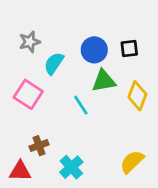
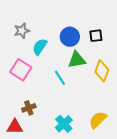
cyan cross: (71, 167) -> (64, 124), moved

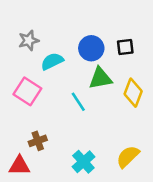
cyan semicircle: (40, 47) -> (52, 61), turned 30

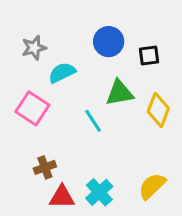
blue circle: (91, 48) -> (109, 42), moved
red triangle: (19, 166) -> (62, 197), moved

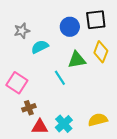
black square: (149, 56) -> (96, 20), moved, size x1.5
pink square: (32, 108) -> (17, 83), moved
yellow diamond: (158, 110) -> (101, 52), moved
yellow semicircle: (152, 186) -> (98, 120), turned 30

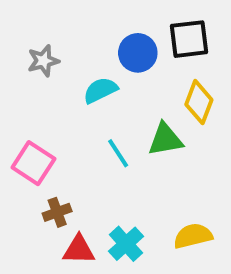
cyan semicircle: (40, 47) -> (100, 90), moved
green triangle: (77, 60) -> (165, 139), moved

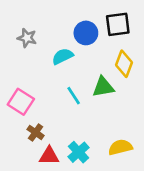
gray star: (43, 61) -> (27, 38), turned 30
brown cross: (57, 212) -> (36, 132), turned -35

